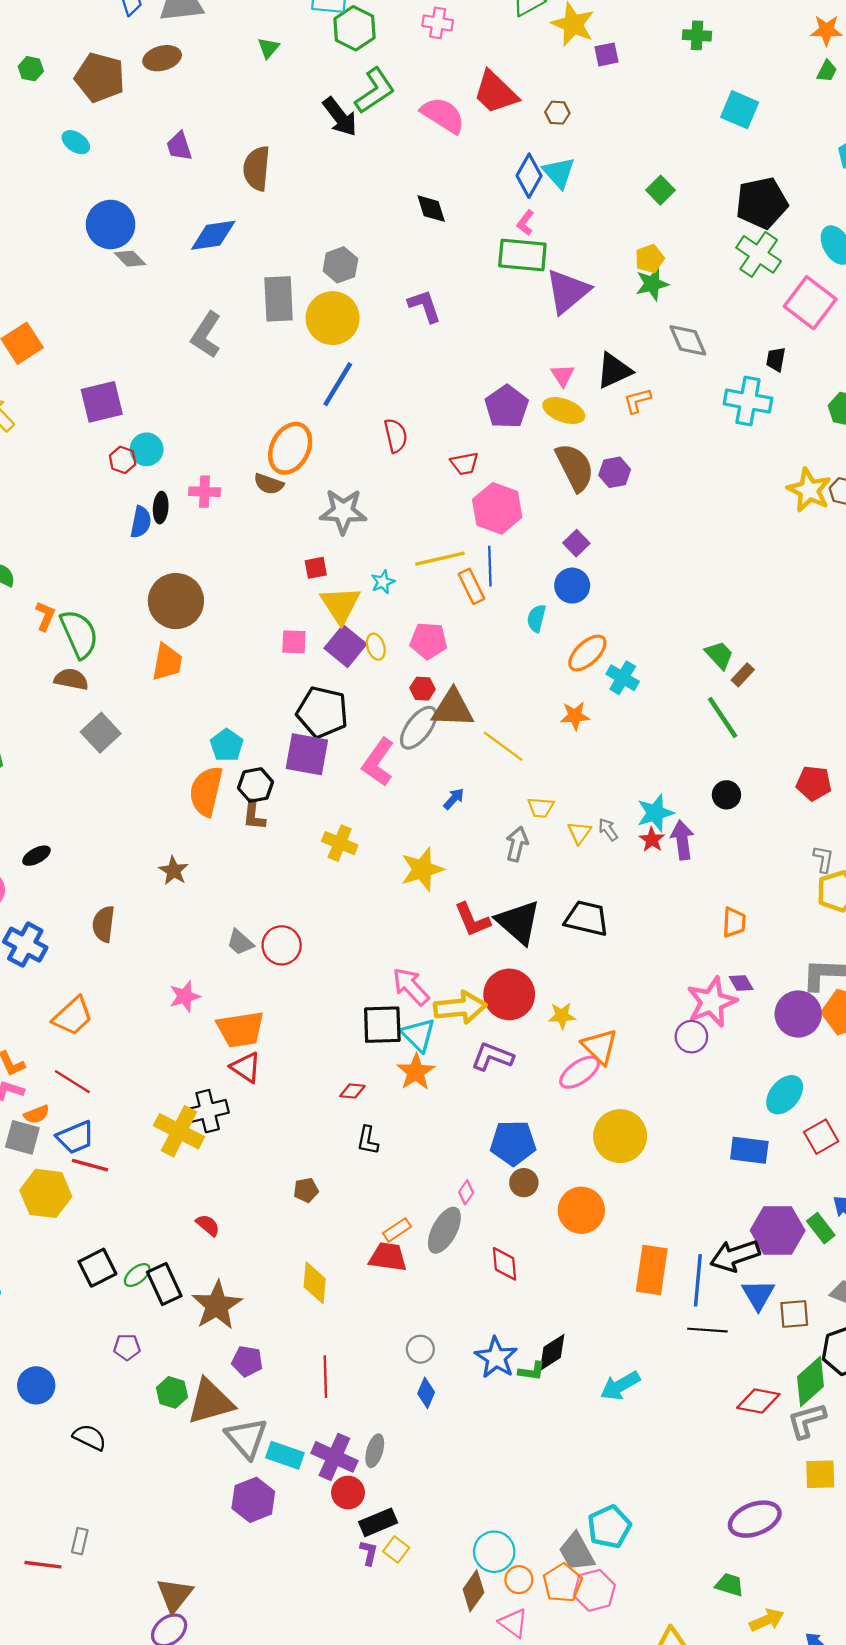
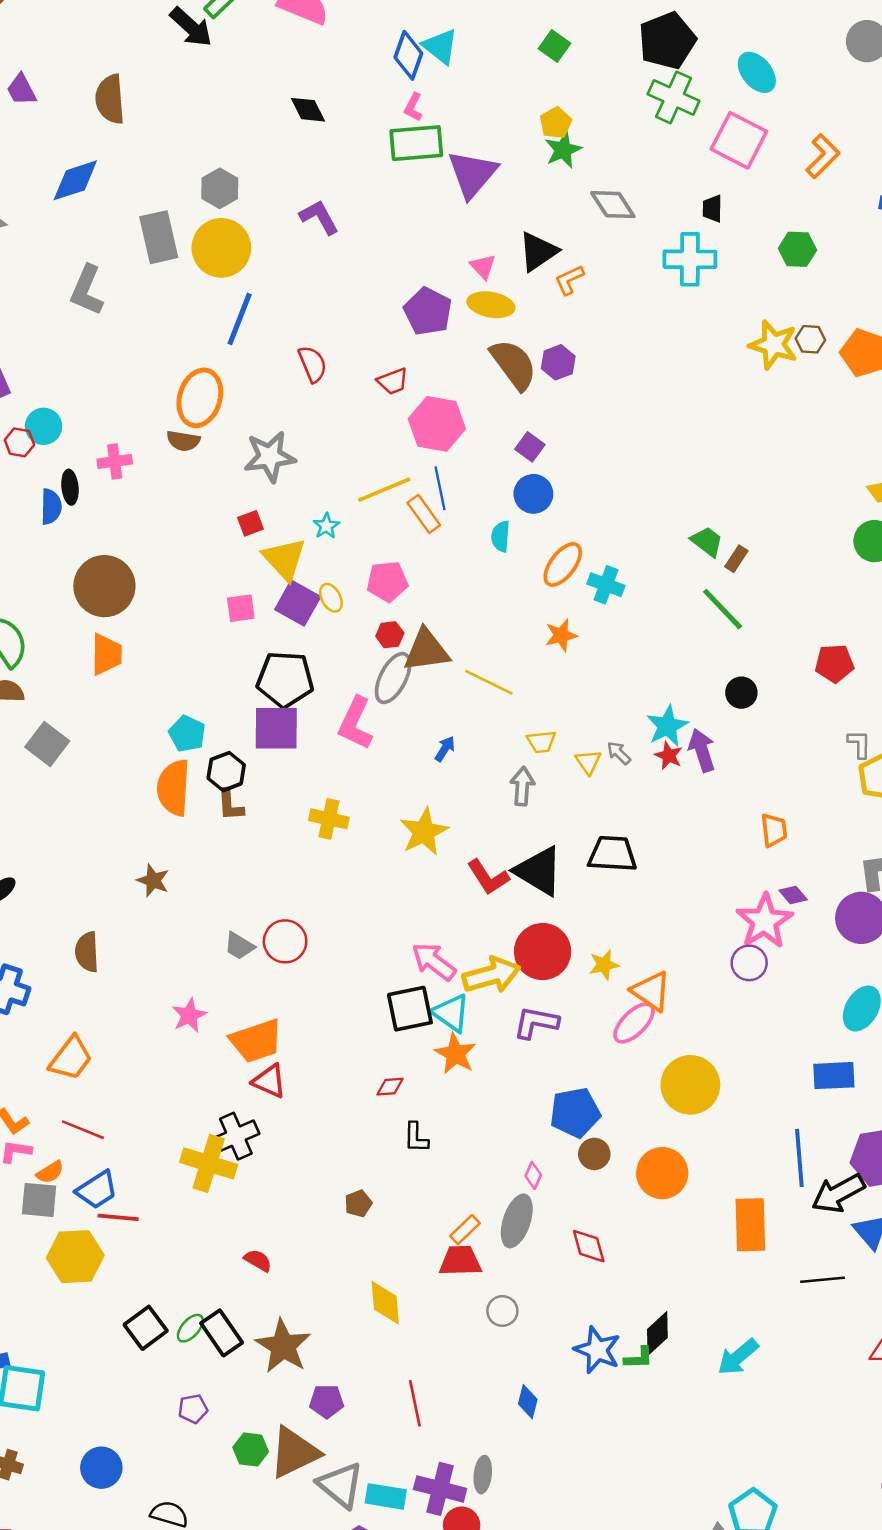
blue line: (698, 1280) -> (799, 1158), moved
gray circle: (420, 1349) -> (502, 1311), moved

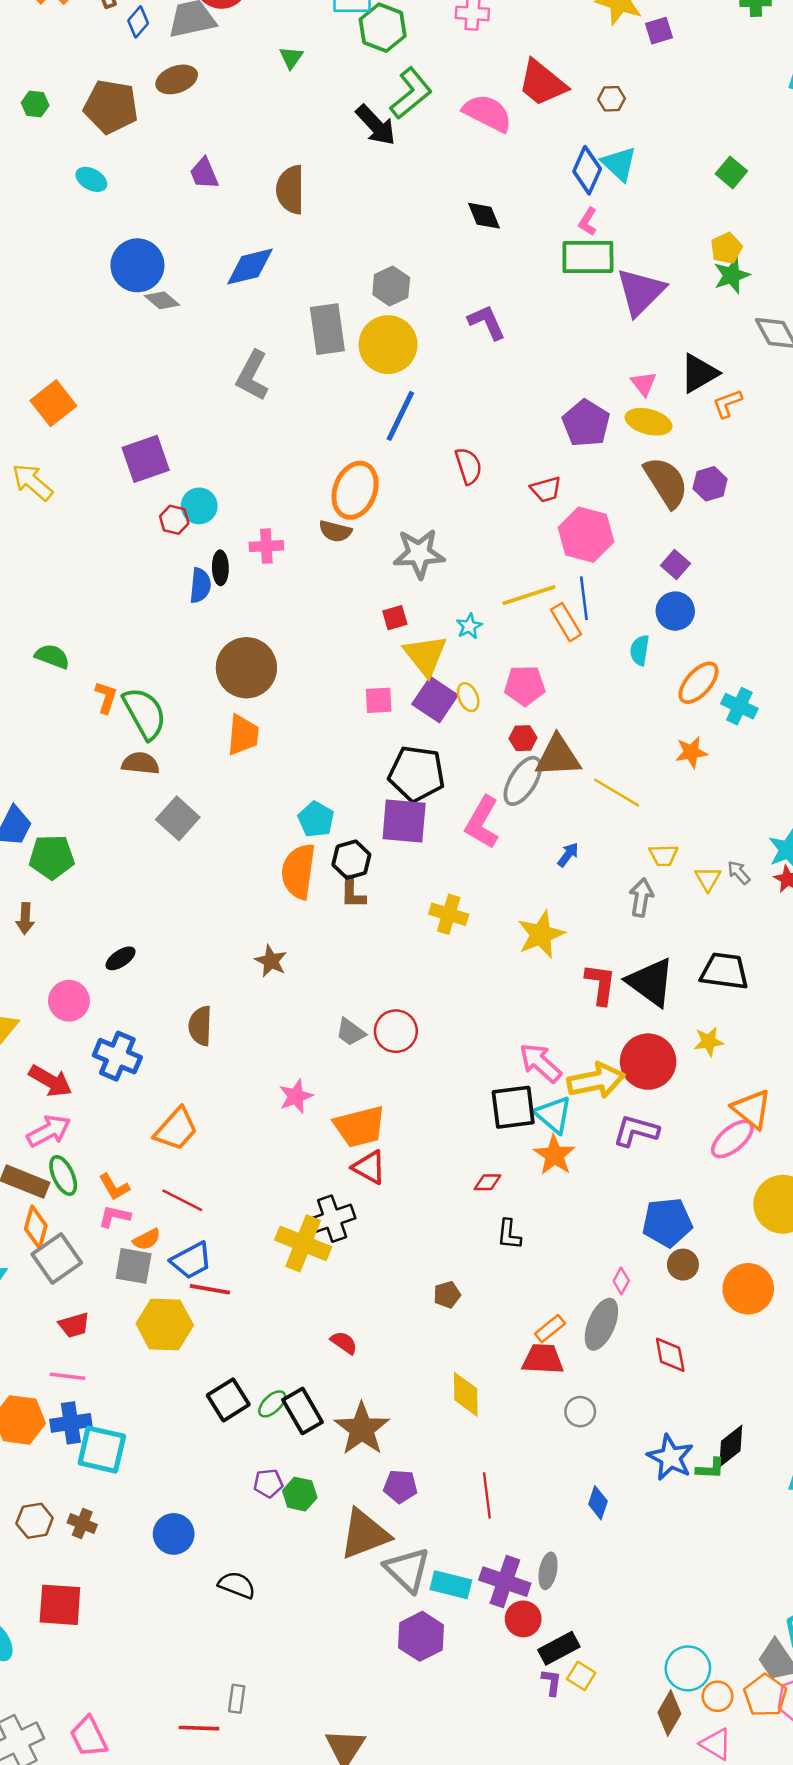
red L-shape: (488, 877) -> (600, 984), turned -144
yellow star: (604, 965) -> (709, 1042), moved
green hexagon: (251, 1449) -> (300, 1494), moved

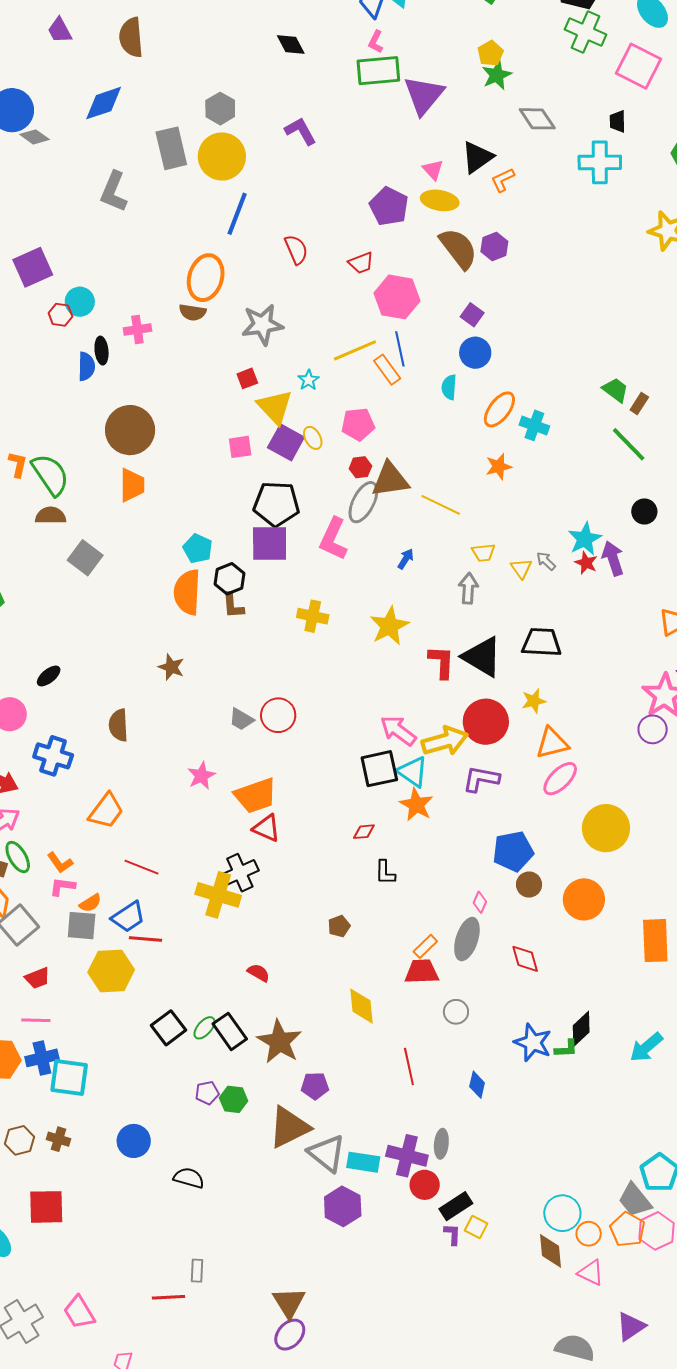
orange triangle: (752, 1109) -> (552, 743), moved, turned -48
red line: (182, 1200) -> (141, 867), moved
red line: (487, 1495) -> (409, 1066), moved
brown diamond: (669, 1713) -> (550, 1251), turned -30

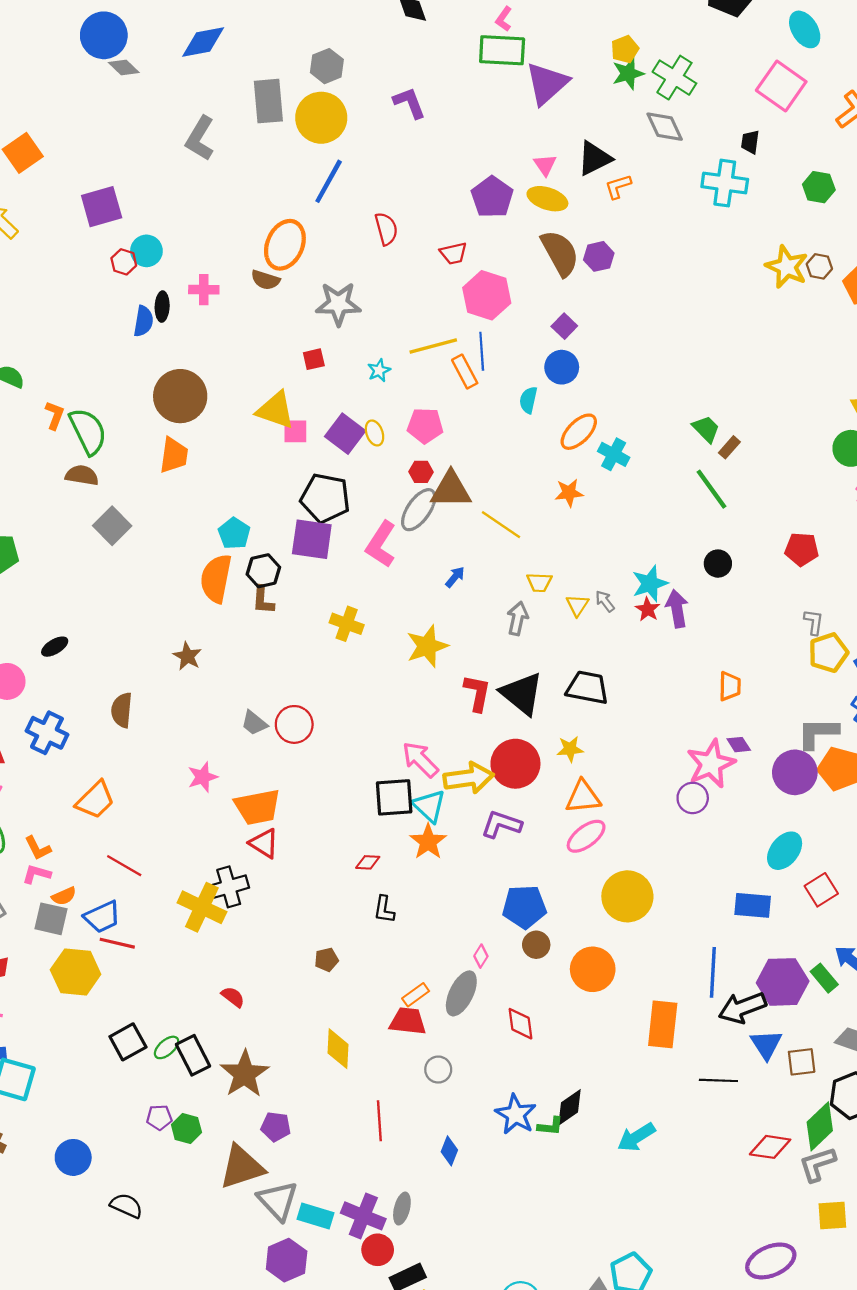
green cross: (586, 32) -> (674, 78), moved
yellow triangle: (275, 407) -> (276, 410), moved, turned -36

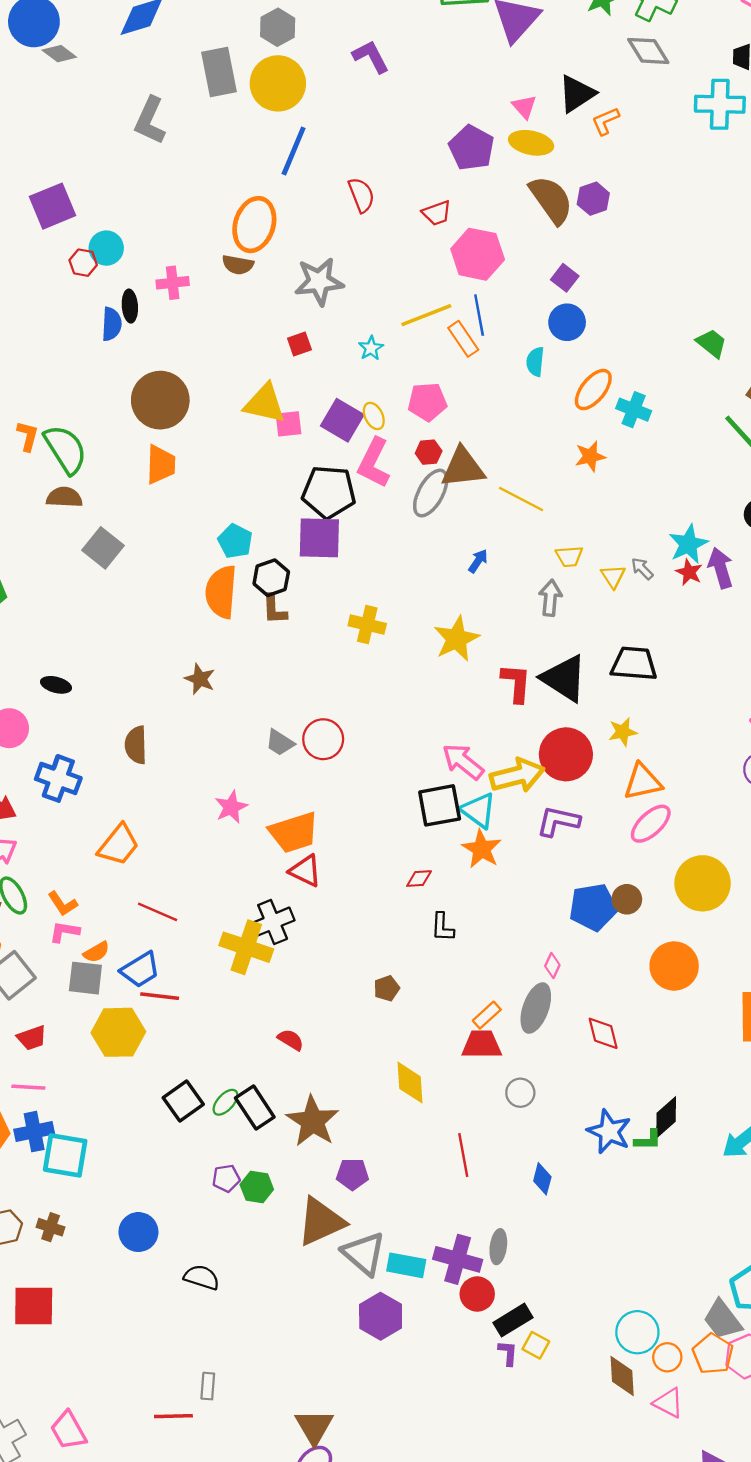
green trapezoid: (706, 429) -> (712, 343), moved
pink L-shape: (381, 544) -> (374, 463), moved
black ellipse: (55, 647) -> (56, 685), turned 52
brown circle: (536, 945) -> (627, 899), moved

